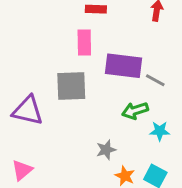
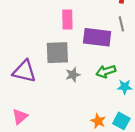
gray line: (155, 80) -> (121, 24), moved, turned 48
gray star: (106, 150) -> (73, 75), moved

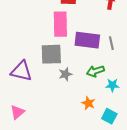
pink rectangle: (67, 20) -> (60, 24), size x1.4
gray line: (121, 24) -> (111, 43), moved
orange star: (98, 121) -> (88, 103), moved

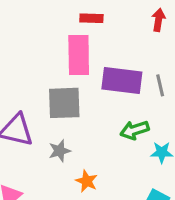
gray star: (65, 74) -> (60, 151), moved
orange star: (88, 103) -> (87, 181), moved

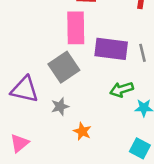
gray square: (64, 103) -> (64, 67), turned -32

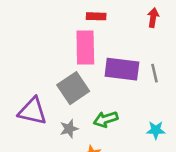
green arrow: (122, 89) -> (106, 119), moved

